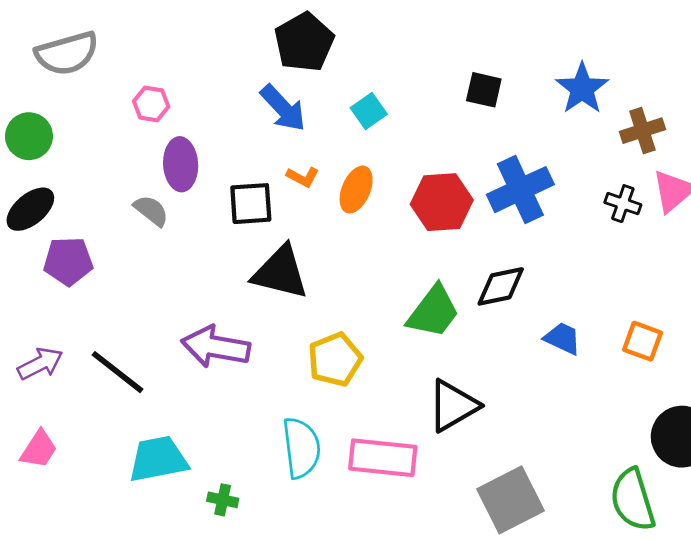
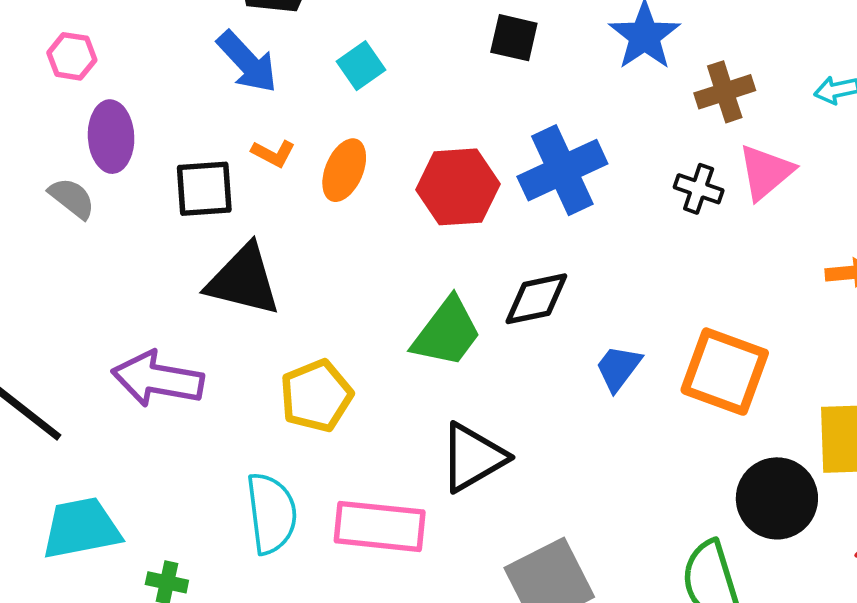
blue trapezoid: (562, 338) -> (618, 368), turned -78
orange square: (642, 341) -> (725, 372), size x1.6

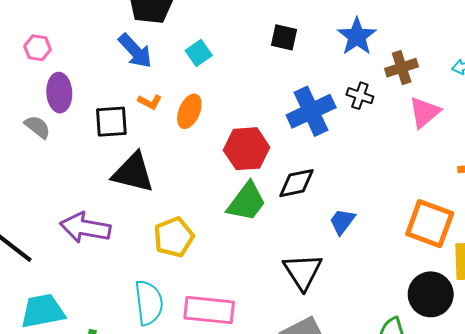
red hexagon: (458, 187) -> (247, 149), moved
black cross: (699, 189) -> (360, 96), moved
orange square: (725, 372) -> (430, 224), moved
black triangle: (473, 457) -> (303, 271), moved, turned -33

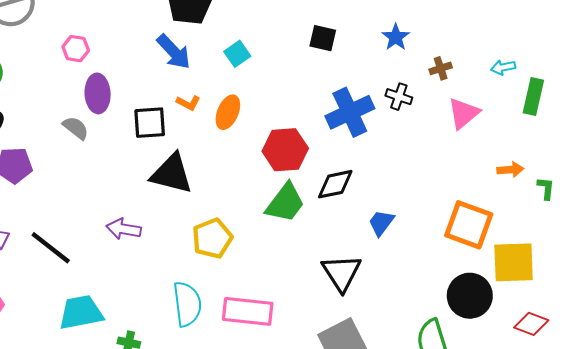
blue star: (357, 36) -> (396, 37), size x0.7
brown cross: (402, 68) -> (441, 68), size x0.7
purple arrow: (85, 228) -> (124, 229), size x0.7

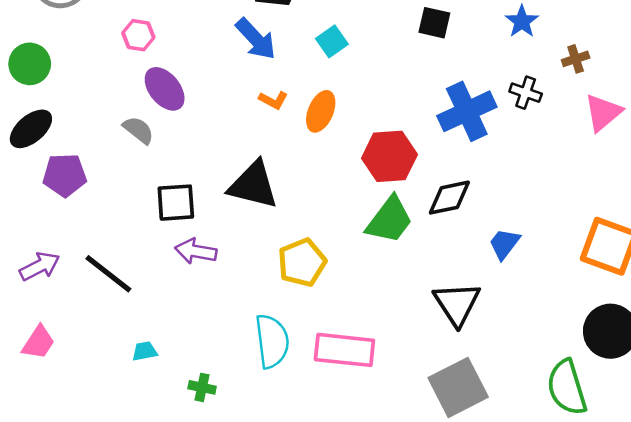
purple ellipse: (98, 93) -> (165, 89), turned -36
black square: (150, 123) -> (176, 203), moved
cyan trapezoid: (81, 312) -> (145, 351), size x0.5

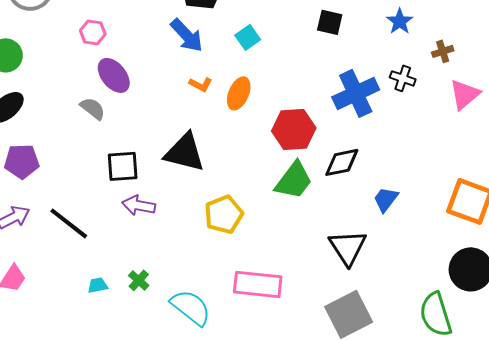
purple pentagon: (65, 175) -> (22, 161), moved
cyan semicircle: (272, 341) -> (191, 307), moved, turned -45
green cross: (202, 387) -> (139, 280), moved, turned 30

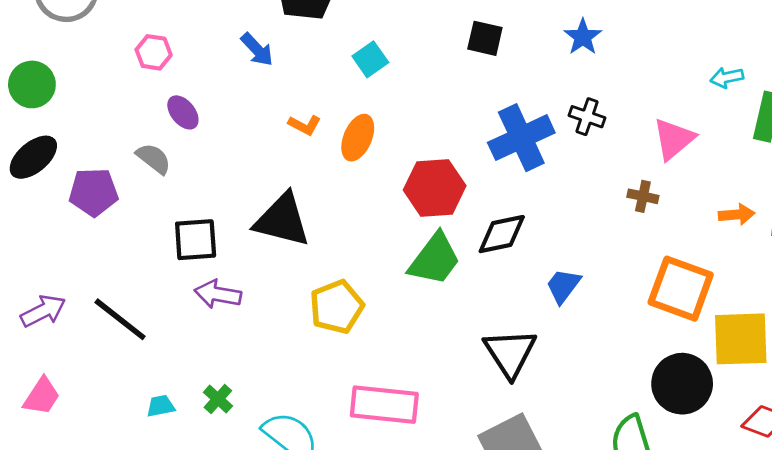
blue arrow: (187, 35) -> (257, 50), moved, size x0.7
brown cross: (443, 51) -> (643, 196), moved, turned 30
purple ellipse: (114, 75) -> (183, 112), size x0.7
purple pentagon: (22, 161) -> (93, 192), moved

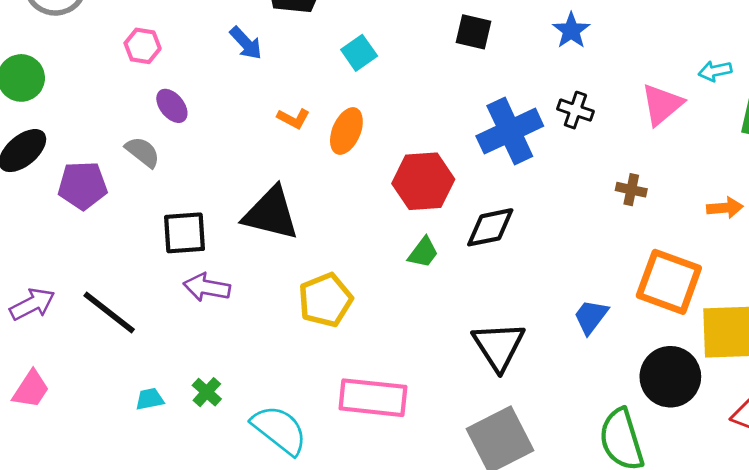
pink triangle: (674, 139) -> (662, 104), moved
green trapezoid: (435, 259) -> (423, 252), size x0.6
blue trapezoid: (563, 286) -> (591, 317), moved

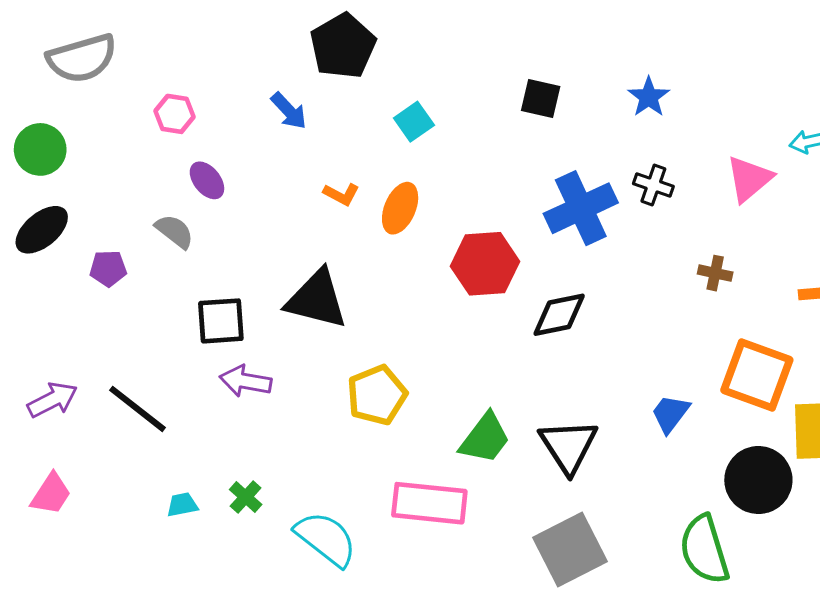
purple pentagon: (83, 185) -> (108, 268), size x0.7
green trapezoid: (423, 252) -> (485, 438), moved, size x1.5

